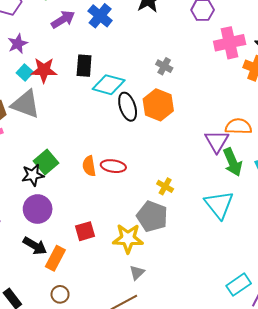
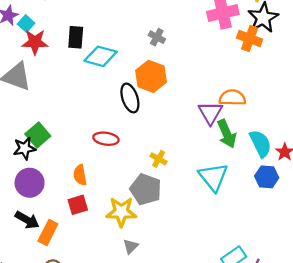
cyan square: (25, 72) -> (26, 24), moved
black ellipse: (128, 107) -> (130, 98), moved
orange semicircle: (89, 166) -> (80, 175), moved

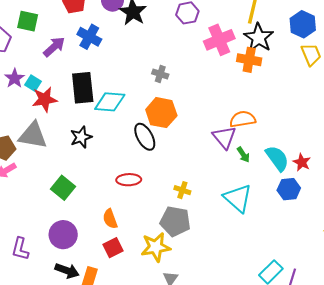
black rectangle: (76, 37) -> (83, 88), size x1.4
green arrow: (227, 134) -> (243, 155), size x0.6
black star: (24, 148) -> (81, 137), moved

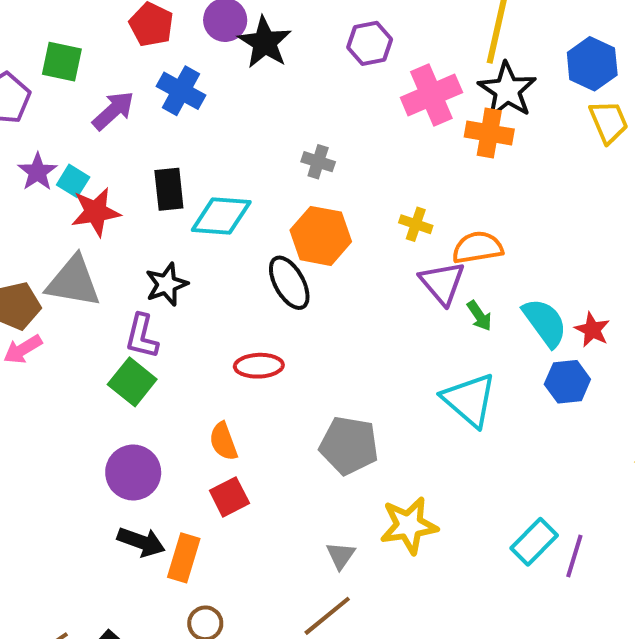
black rectangle: (83, 88) -> (169, 189), size x0.7
yellow cross: (182, 190) -> (416, 224), moved
yellow star: (156, 247) -> (409, 525), moved
purple L-shape: (20, 249) -> (142, 336), moved

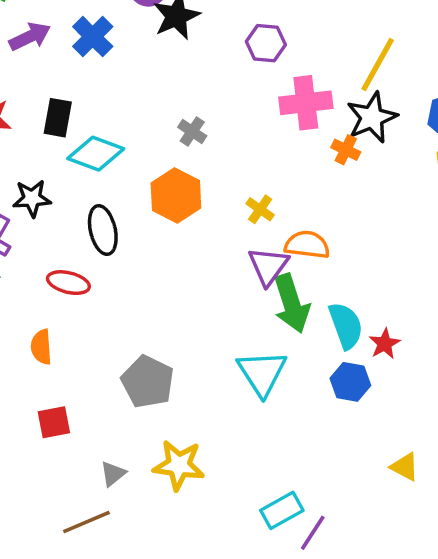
orange cross: (489, 133) -> (346, 150), size x0.7
black ellipse: (289, 283) -> (103, 230), moved
green arrow: (479, 316) -> (292, 304), size x2.0
red ellipse: (259, 366) -> (68, 283), moved
red square: (229, 497) -> (54, 422), moved

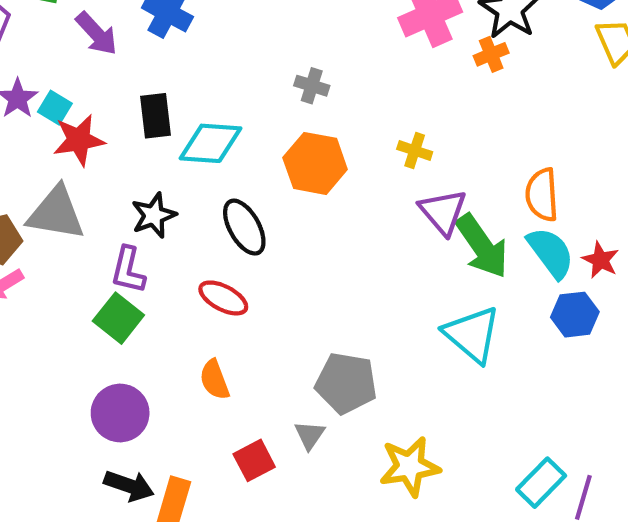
purple arrow: (30, 37) -> (97, 34), turned 90
orange cross: (346, 150) -> (491, 54), turned -32
orange semicircle: (307, 245) -> (542, 195), moved, turned -84
red ellipse: (68, 283) -> (223, 298), turned 30
gray triangle: (113, 474) -> (310, 435), moved

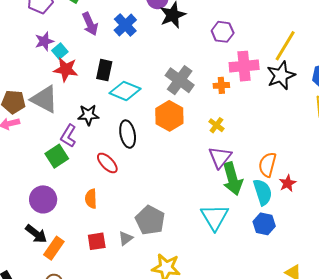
orange cross: (491, 54) -> (221, 85), moved
gray cross: (312, 86) -> (180, 80), size x1.8
red star: (600, 260) -> (288, 183), moved

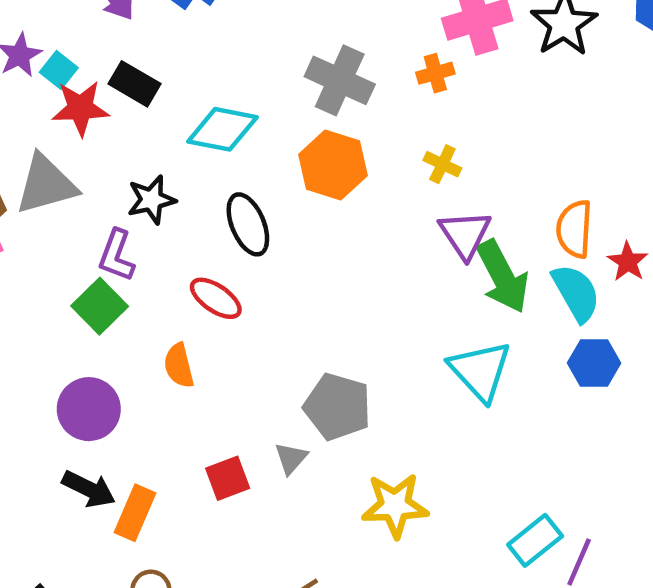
black rectangle: (104, 70) -> (134, 84), moved, turned -60
gray triangle: (44, 99) -> (46, 184), turned -32
orange semicircle: (91, 199) -> (179, 366), moved

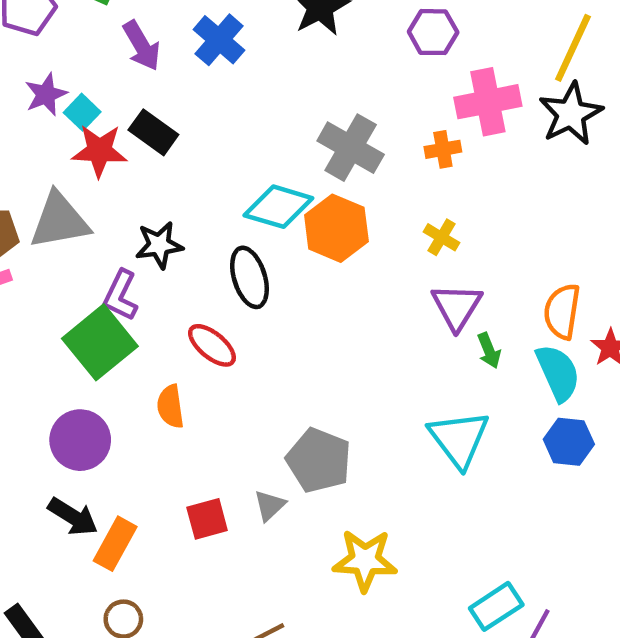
cyan diamond: (222, 129) -> (278, 207), moved
green arrow: (503, 277) -> (489, 351), size x0.5
green square: (100, 306) -> (100, 342), size x1.4

